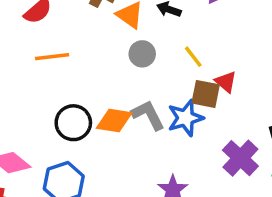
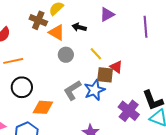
gray L-shape: (148, 115) -> (72, 90), turned -90
orange diamond: (114, 121) -> (43, 107), moved
black circle: (73, 123) -> (22, 87), moved

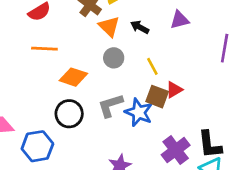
red triangle: (116, 67) -> (174, 90), turned 40
black circle: (22, 87) -> (69, 114), moved
blue star: (94, 90) -> (139, 112), turned 30
orange diamond: (43, 107) -> (73, 77), moved

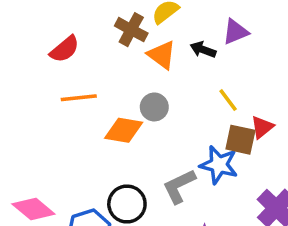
purple triangle: (180, 20) -> (235, 32), moved
gray circle: (114, 58) -> (154, 107), moved
gray L-shape: (110, 105) -> (179, 186), moved
black circle: (69, 114) -> (127, 204), moved

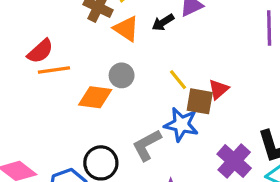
red semicircle: (65, 49) -> (40, 51), moved
black arrow: (203, 50) -> (163, 22), turned -50
yellow line: (228, 100) -> (178, 80), moved

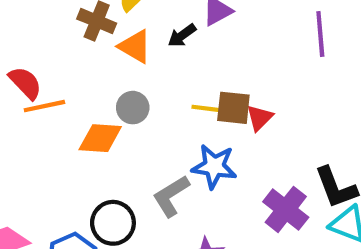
red semicircle: (40, 51) -> (25, 83), turned -88
yellow line: (178, 80) -> (206, 108), turned -40
brown square: (200, 101) -> (233, 108), moved

